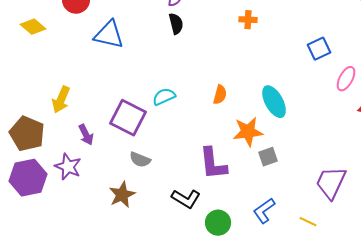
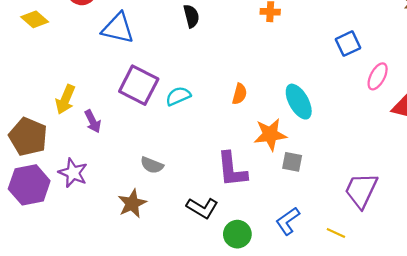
purple square: (128, 118) -> (139, 85), moved
purple arrow: (86, 135) -> (93, 121), moved
gray square: (268, 157) -> (292, 162), turned 30

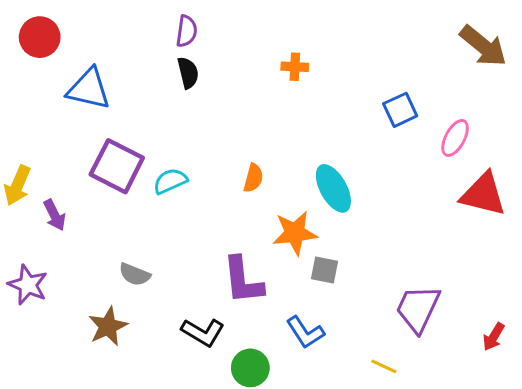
pink ellipse: (378, 76) -> (455, 138), moved
blue L-shape: (288, 221) -> (305, 332), moved, turned -88

